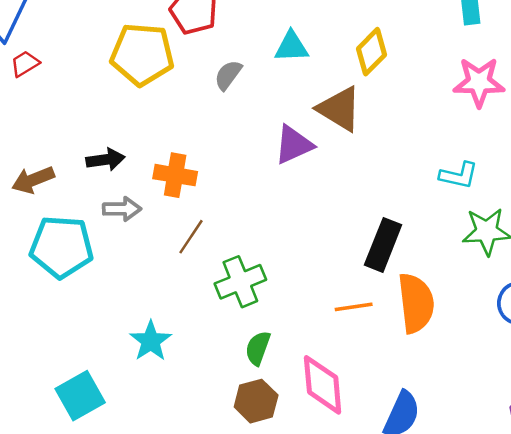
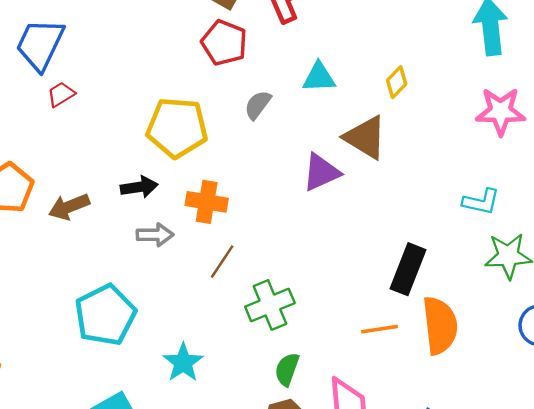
yellow diamond: (372, 52) -> (397, 82), size x0.7
yellow pentagon: (142, 54) -> (177, 128), moved
cyan pentagon: (62, 247) -> (105, 315), moved, turned -30

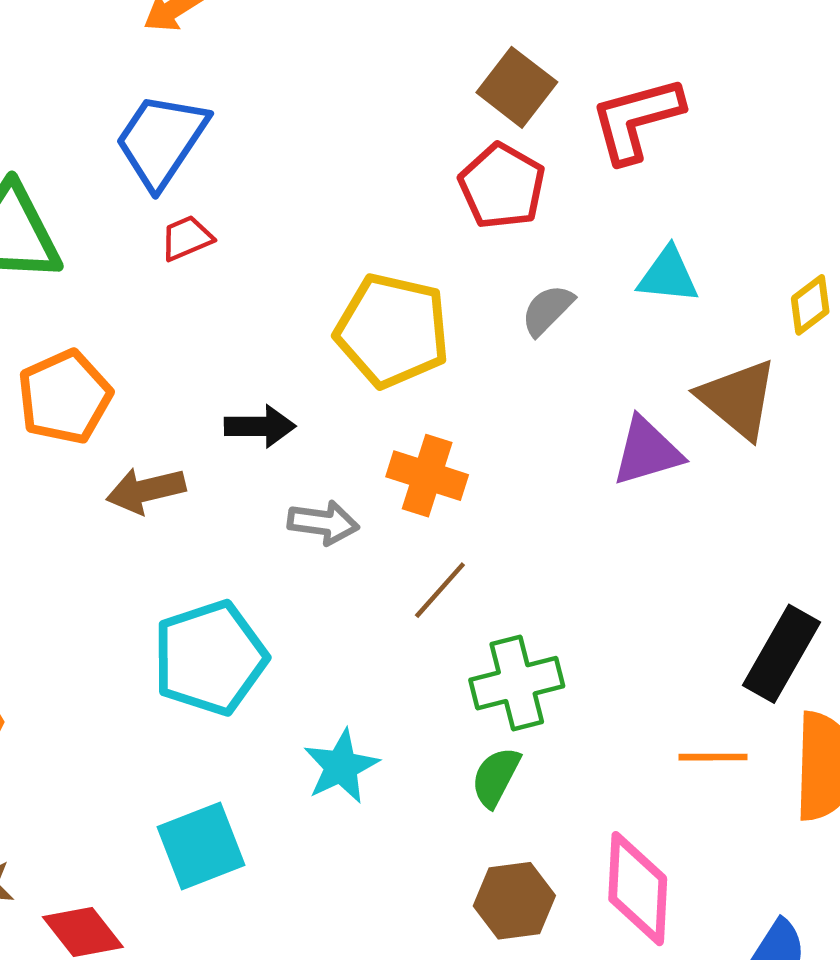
black arrow: (139, 187) -> (260, 426), moved
brown arrow: (69, 207) -> (146, 490), moved
green semicircle: (287, 369) -> (496, 777), moved

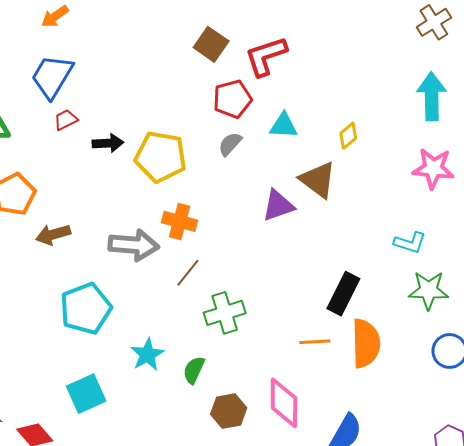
red pentagon: (502, 186) -> (232, 99), moved, turned 30
black arrow: (260, 426) -> (108, 143), moved
gray arrow: (323, 523) -> (134, 245), size x1.6
green semicircle: (496, 777) -> (194, 370), moved

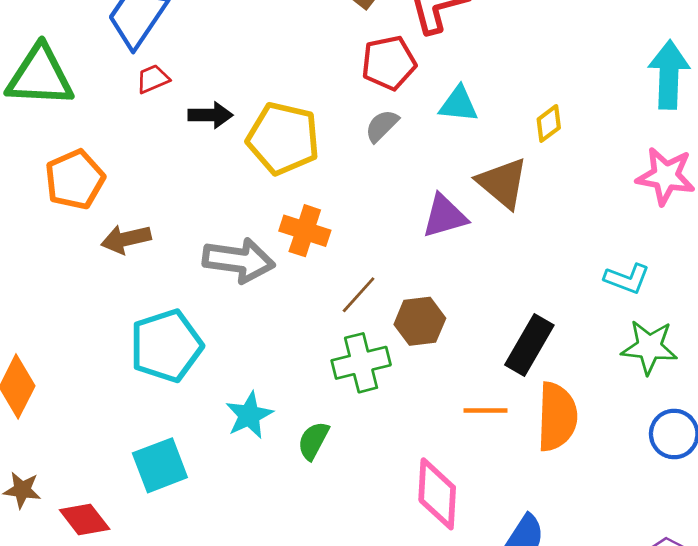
brown line: (188, 273) -> (359, 295), moved
brown hexagon: (229, 411) -> (420, 321), moved

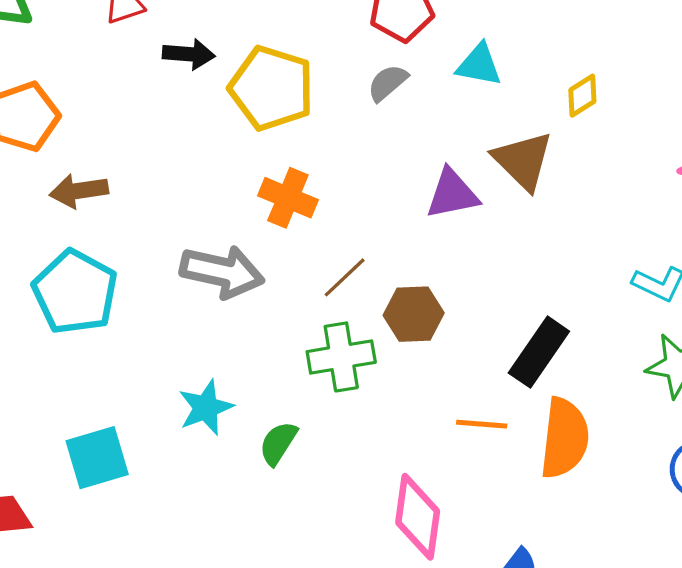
gray arrow: (239, 260) -> (222, 272), moved
cyan pentagon: (166, 346) -> (75, 292), moved, turned -30

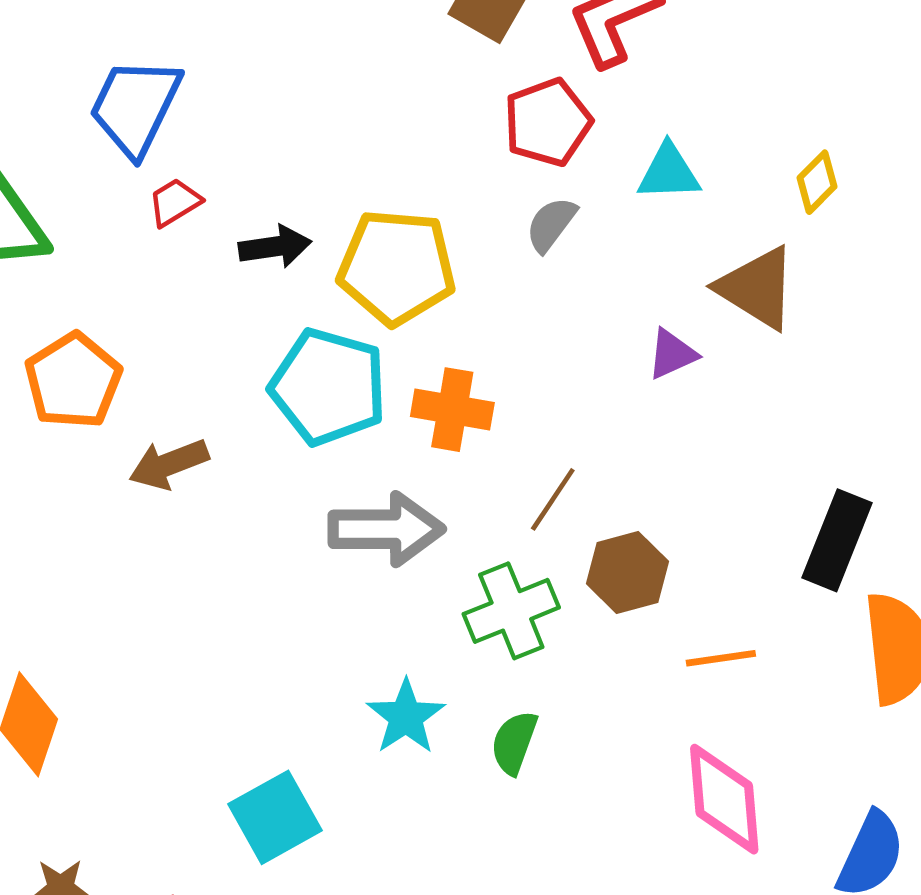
purple triangle: (452, 194) -> (672, 354), size x0.7
cyan pentagon: (75, 292) -> (328, 387), moved
brown hexagon: (414, 314) -> (627, 573), moved
green cross: (341, 357) -> (511, 611), moved
orange line: (482, 424) -> (721, 658), moved

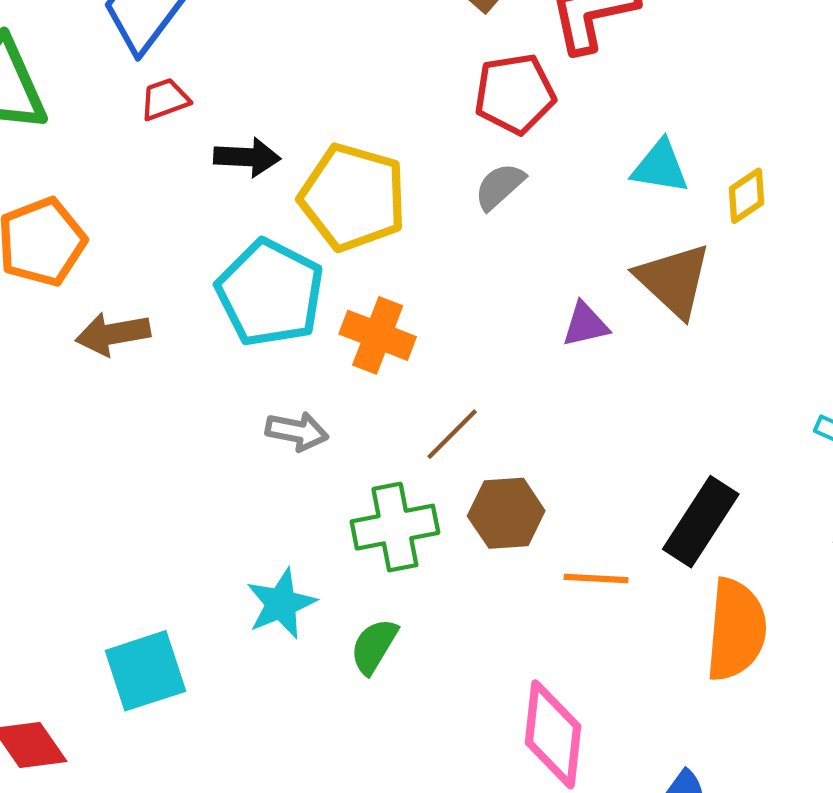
cyan triangle: (669, 172) -> (660, 167), moved
gray arrow: (386, 529) -> (297, 431), size x0.6
orange line: (721, 658) -> (596, 578), moved

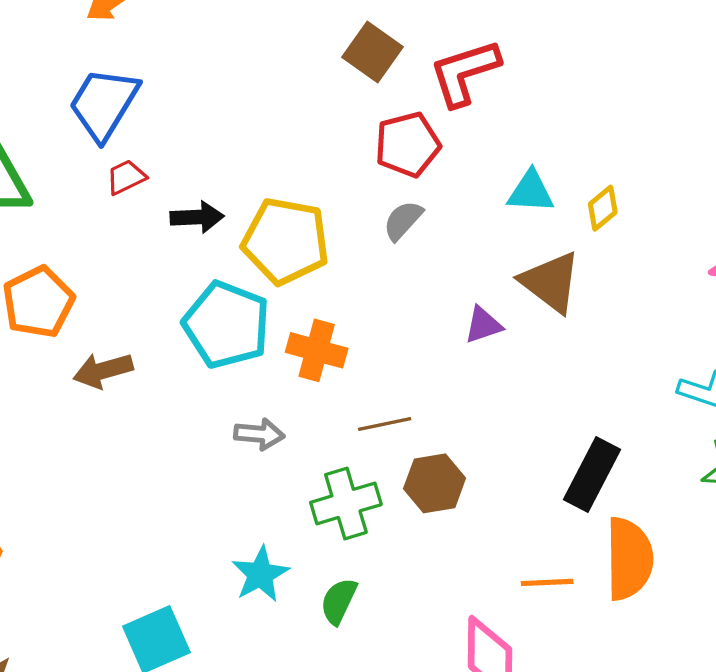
brown line: (452, 434) -> (385, 424), turned 39
orange line: (596, 578) -> (547, 582), moved

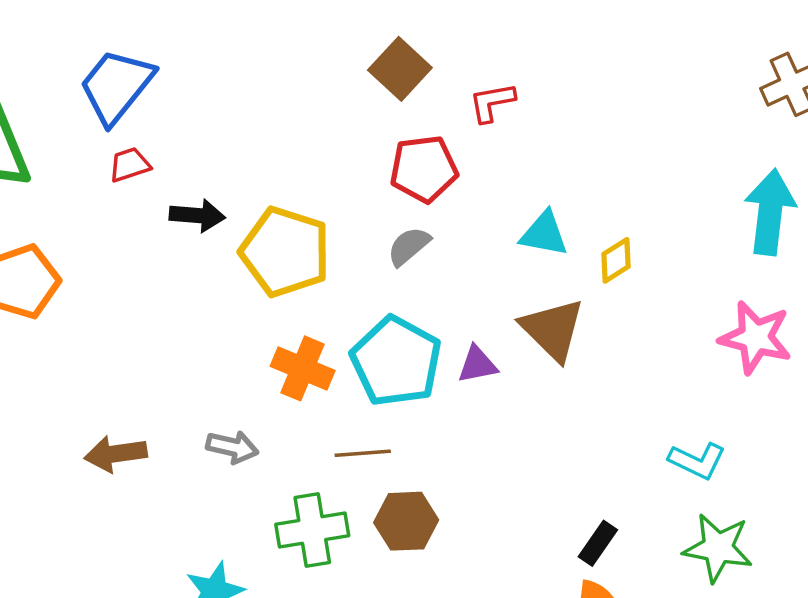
red L-shape: (465, 73) -> (492, 102), size x0.6
cyan pentagon: (226, 325) -> (396, 361), moved
brown arrow: (103, 370) -> (116, 454), moved
black rectangle: (592, 475) -> (598, 543), moved, size x0.6

